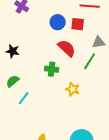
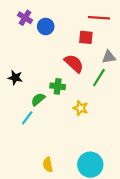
blue circle: (58, 22) -> (46, 26), moved
black star: (13, 51) -> (15, 78), moved
green semicircle: (13, 81) -> (38, 99), moved

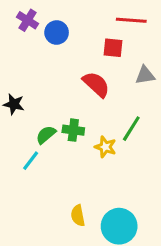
green line: (99, 78) -> (131, 129), moved
green cross: (58, 86) -> (73, 130), moved
yellow semicircle: (48, 165) -> (78, 216), moved

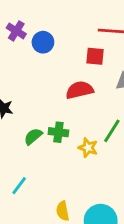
red semicircle: (96, 84) -> (80, 90), turned -56
cyan line: (31, 161) -> (19, 186), moved

